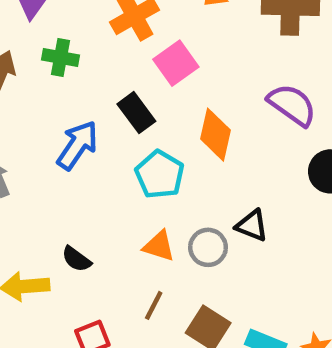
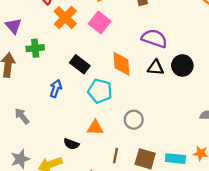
pink square: (176, 63) -> (100, 22), moved
blue arrow: (77, 145) -> (56, 88), size x0.7
black triangle: (252, 226) -> (156, 68), moved
orange triangle: (159, 246) -> (95, 128), moved

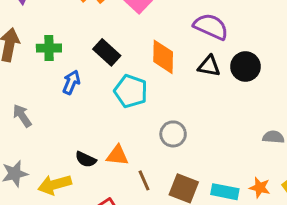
green cross: (35, 48) -> (49, 48), moved
orange triangle: (95, 128) -> (117, 155), moved
brown line: (115, 156) -> (144, 180), turned -40

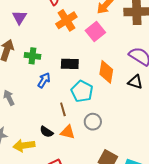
black rectangle: (107, 52) -> (70, 64), turned -48
gray circle: (173, 134) -> (93, 122), moved
brown line: (144, 180) -> (63, 109), moved

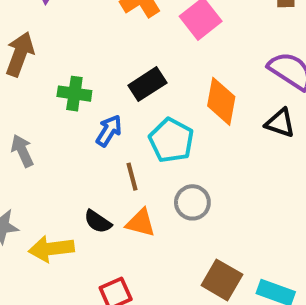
green cross: (32, 56) -> (74, 94), moved
black rectangle: (70, 64) -> (147, 84), turned -36
blue arrow: (44, 80) -> (109, 131), moved

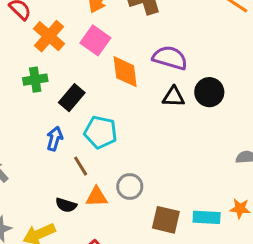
green cross: (74, 94) -> (35, 80), moved
orange diamond: (221, 101) -> (125, 72), moved
gray circle: (192, 202) -> (130, 187), moved

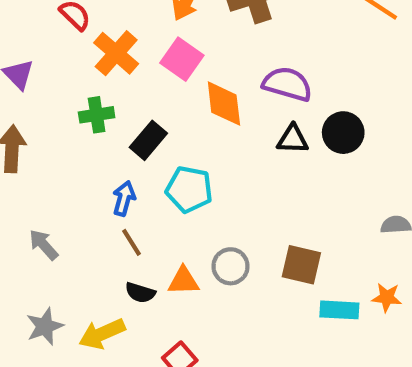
brown line: (81, 166) -> (132, 242), moved
brown square: (166, 220) -> (301, 265), moved

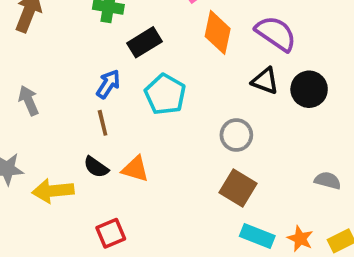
gray circle: (230, 266) -> (236, 135), moved

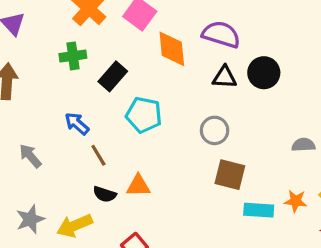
blue arrow: (108, 84) -> (77, 124), moved, turned -65

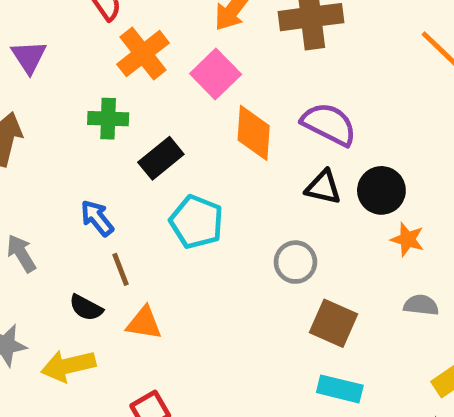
brown square: (230, 175) -> (333, 323), moved
orange triangle: (138, 186) -> (144, 323), moved
black semicircle: (105, 194) -> (86, 308), moved
orange star: (296, 201) -> (407, 239), moved

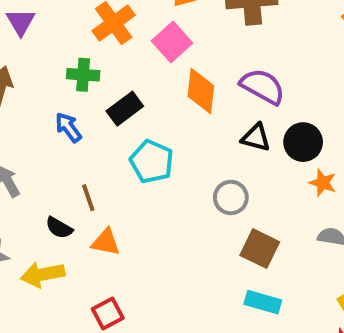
blue arrow: (97, 218) -> (68, 127), moved

